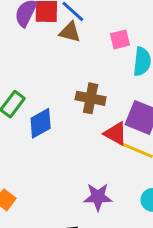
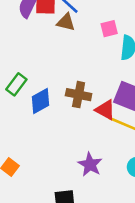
brown cross: (91, 98) -> (79, 95), moved
purple star: (98, 197) -> (90, 164), turned 30

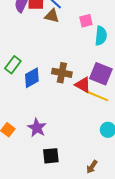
purple star: (90, 164) -> (37, 128), moved

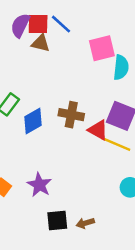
brown triangle: (52, 16) -> (41, 43), moved
pink square: (86, 21) -> (102, 48), size x1.5
brown arrow: (92, 167) -> (85, 223), moved, turned 40

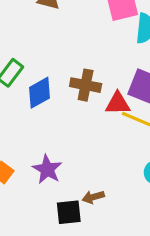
red triangle: (98, 130) -> (118, 103), turned -30
brown arrow: (85, 223) -> (93, 197), moved

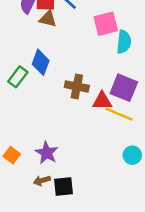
blue diamond: (40, 93) -> (41, 62), moved, turned -40
brown arrow: (93, 197) -> (42, 180), moved

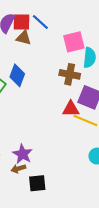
brown cross: (77, 86) -> (70, 74), moved
brown arrow: (42, 180) -> (18, 169), moved

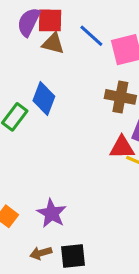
blue line: (40, 22) -> (91, 36), moved
brown arrow: (18, 169) -> (41, 253), moved

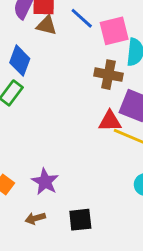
blue diamond: (44, 99) -> (20, 61), moved
black square: (73, 256) -> (80, 220), moved

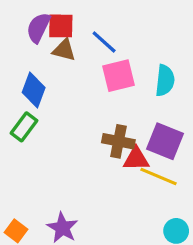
pink square: (114, 31) -> (118, 76), moved
brown cross: (108, 75) -> (118, 141), moved

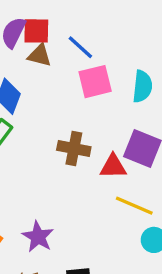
brown cross: (118, 141) -> (74, 148), moved
yellow line: (159, 176) -> (134, 206), moved

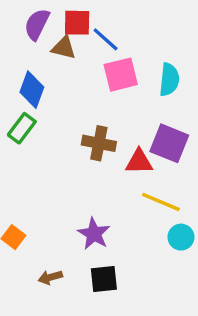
red square: (36, 31) -> (77, 23), moved
purple star: (38, 237) -> (94, 234), moved

